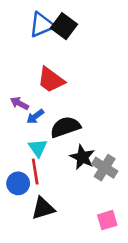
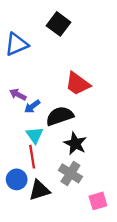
blue triangle: (42, 25) -> (17, 44), moved
red trapezoid: (51, 80) -> (78, 84), moved
gray cross: (105, 168) -> (70, 173), moved
blue circle: (18, 183) -> (17, 179), moved

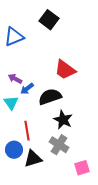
cyan triangle: (35, 135) -> (11, 103), moved

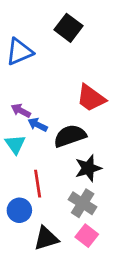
blue arrow: (27, 89) -> (38, 125), turned 64
black star: (63, 120) -> (88, 168), turned 30
black triangle: (33, 159) -> (46, 238), moved
pink square: (82, 168) -> (87, 236), moved, turned -35

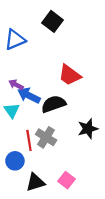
blue arrow: (38, 125) -> (29, 95), size x1.5
black star: (88, 168) -> (88, 129), moved
gray cross: (83, 203) -> (46, 137), moved

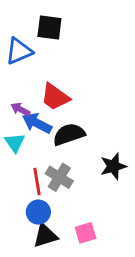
black square: (52, 21) -> (49, 27), moved, turned -30
red trapezoid: (70, 75) -> (55, 97), moved
blue circle: (15, 161) -> (38, 212), moved
pink square: (66, 180) -> (86, 233), turned 35

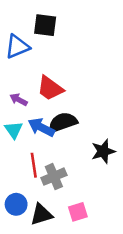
blue arrow: (37, 123) -> (41, 127), moved
gray cross: (59, 177) -> (54, 177), moved, turned 35
blue circle: (38, 212) -> (16, 204), moved

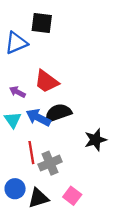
pink square: (78, 212) -> (72, 196), turned -36

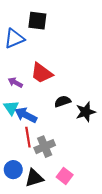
black semicircle: (58, 113) -> (63, 101), moved, size x0.7
blue arrow: (38, 118) -> (26, 115), moved
black star: (95, 140) -> (86, 112), moved

